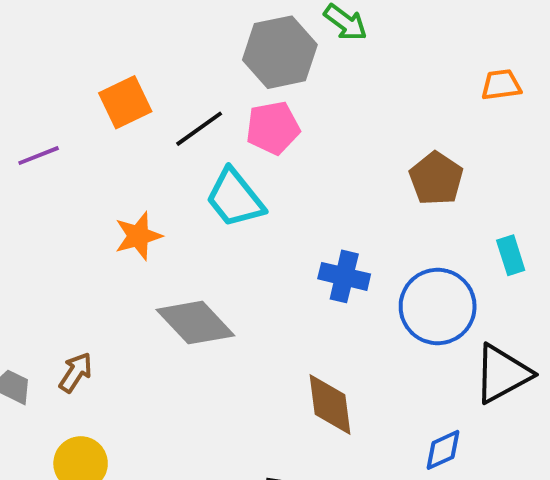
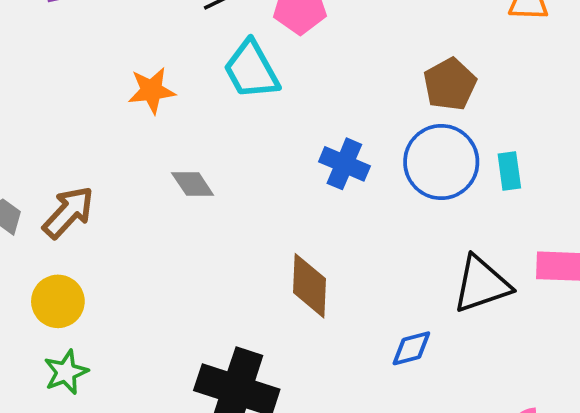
blue circle: (438, 306) -> (441, 162), moved
gray diamond: (195, 323) -> (193, 184), size x0.6
brown arrow: (76, 372) -> (68, 212), size x1.4

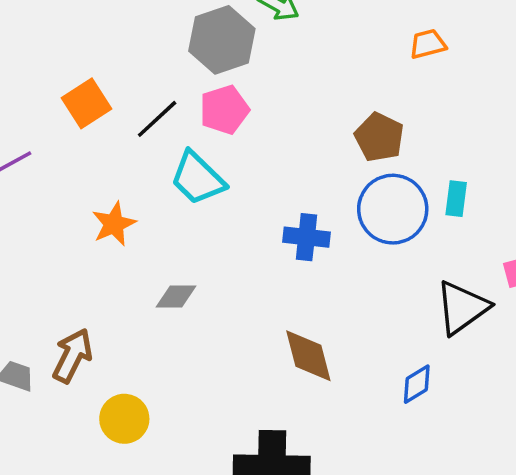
cyan rectangle: (509, 171) -> (456, 199), turned 32
gray diamond: (193, 184) -> (176, 296), turned -39
yellow circle: (58, 301) -> (124, 419), moved

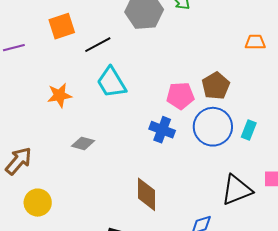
pink pentagon: (224, 110) -> (180, 96), moved

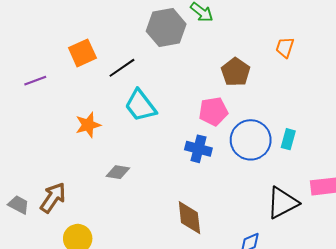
orange trapezoid: (255, 42) -> (285, 47), turned -65
brown pentagon: (216, 86) -> (236, 72), moved

